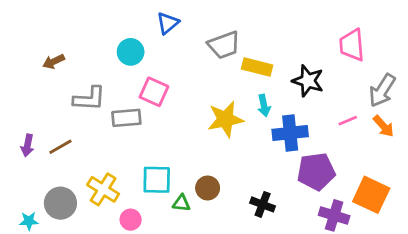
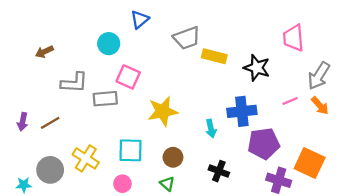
cyan arrow: (264, 106) -> (211, 129), moved
yellow star: (225, 119) -> (163, 111), moved
green triangle: (181, 203) -> (167, 184), moved, turned 35
pink circle: (131, 220) -> (122, 184), moved

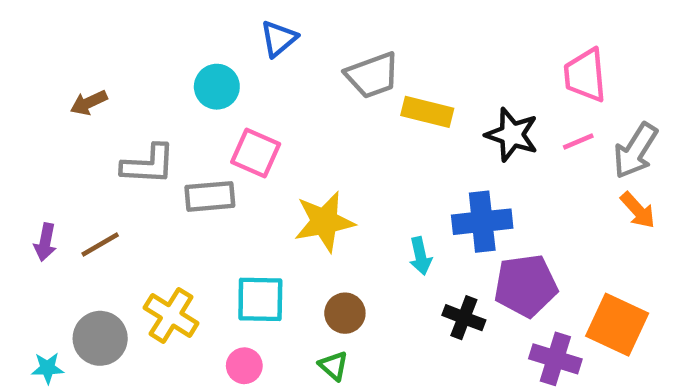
pink line: (290, 101) -> (578, 142), moved
black cross: (219, 171) -> (464, 318), moved

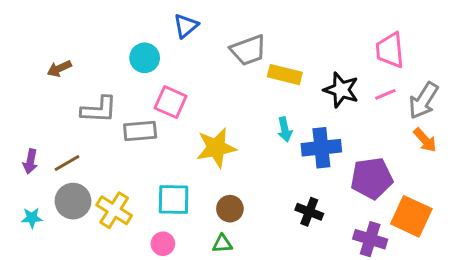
cyan arrow: (420, 256) -> (285, 129), moved
purple pentagon: (526, 286) -> (372, 178), moved
gray circle: (100, 338) -> (73, 201), moved
green triangle: (333, 366) -> (222, 244), turned -45
cyan star: (48, 368) -> (32, 218), moved

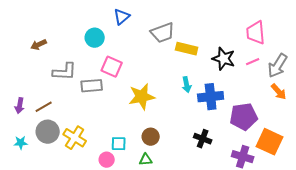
cyan square: (174, 200) -> (119, 144), moved, size x0.7

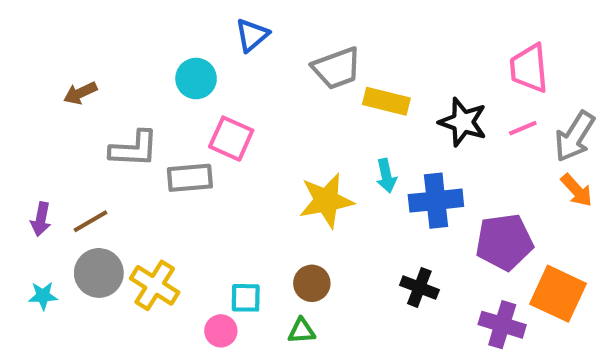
yellow star: (142, 97) -> (326, 201), moved

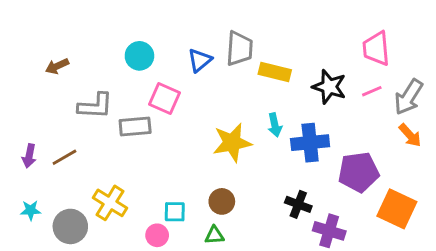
blue triangle: (252, 35) -> (200, 60), moved
gray trapezoid: (337, 68) -> (239, 48), turned -66
gray circle: (99, 273) -> (70, 226), moved
purple cross: (502, 325) -> (329, 231), moved

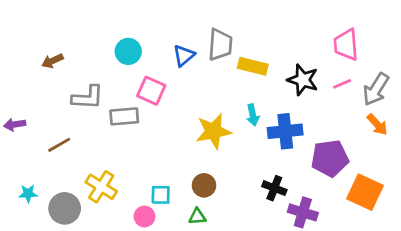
purple arrow: (29, 156) -> (15, 124), moved, turned 70

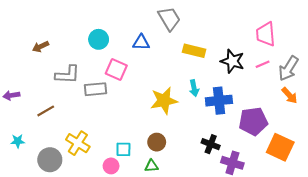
gray trapezoid: (220, 45) -> (169, 19), moved, turned -35
blue triangle: (184, 55) -> (141, 42), turned 42
cyan star: (28, 193) -> (18, 141), moved

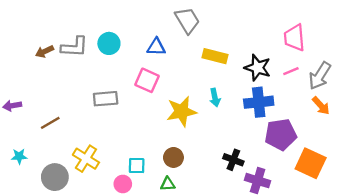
pink square: (116, 69) -> (147, 80), moved
gray L-shape: (67, 75) -> (74, 47), moved
blue cross: (219, 101) -> (259, 102), moved

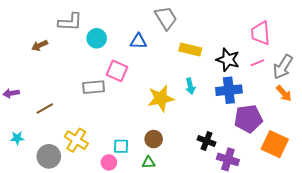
gray L-shape: (74, 47) -> (70, 22), moved
pink square: (147, 80) -> (117, 71), moved

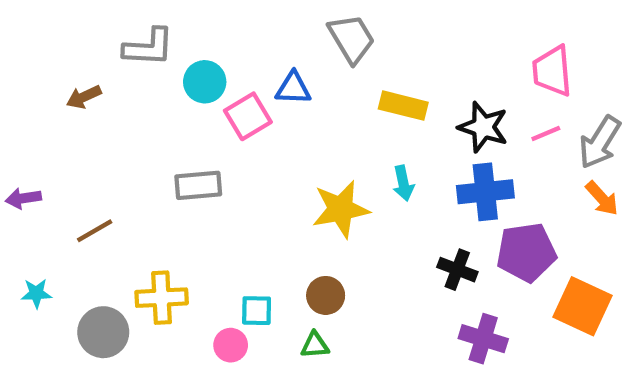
pink square: (117, 71) -> (248, 116), moved, turned 35
yellow cross: (76, 140) -> (162, 298), turned -35
black cross: (207, 141) -> (457, 270), moved

